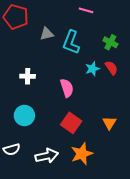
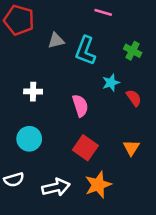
red semicircle: (111, 68) -> (134, 98), moved

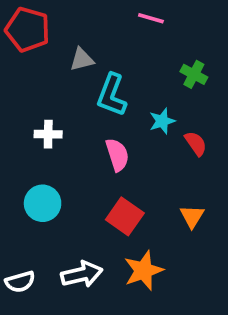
cyan L-shape: (85, 51) -> (112, 95), moved
white semicircle: (14, 180) -> (20, 282), moved

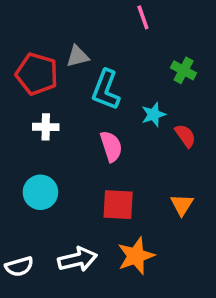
pink line: (151, 18) -> (143, 17), turned 55
red pentagon: (28, 30) -> (37, 74), moved
red square: (125, 216) -> (118, 205), turned -32

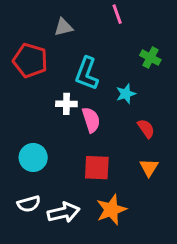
gray triangle: (78, 56) -> (64, 27), moved
white cross: (46, 127) -> (66, 104), moved
red semicircle: (185, 136) -> (146, 129), moved
white semicircle: (19, 266) -> (29, 204), moved

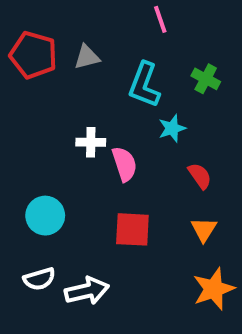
gray triangle: (64, 27) -> (87, 57), moved
red pentagon: (30, 60) -> (33, 55), moved
cyan L-shape: (87, 73) -> (144, 85), moved
orange star: (111, 210) -> (214, 289), moved

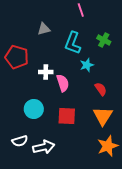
red pentagon: (33, 55) -> (17, 57), moved
cyan circle: (45, 216) -> (34, 109), moved
orange triangle: (204, 229) -> (103, 116), size x1.5

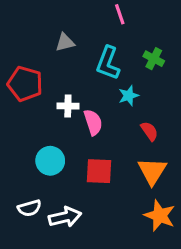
orange star: (108, 146) -> (160, 216), turned -30

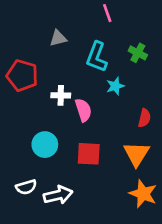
red semicircle: (149, 131) -> (144, 118), moved, turned 48

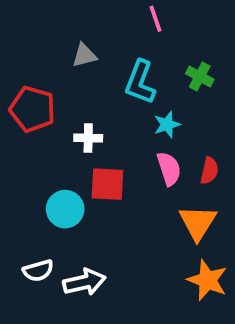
pink semicircle: (83, 110) -> (169, 169), moved
red square: (89, 154) -> (107, 184), moved

